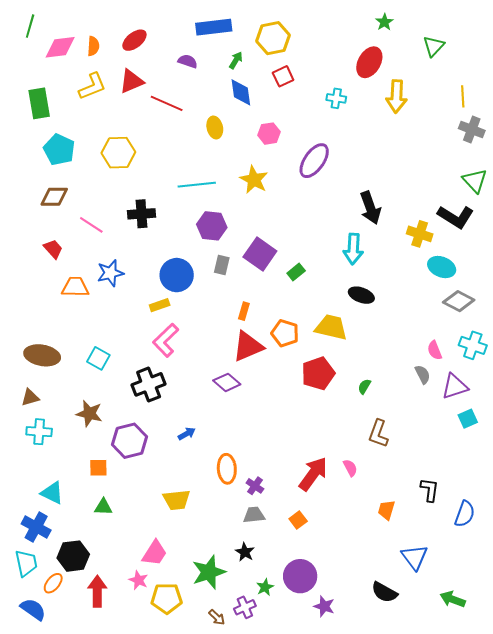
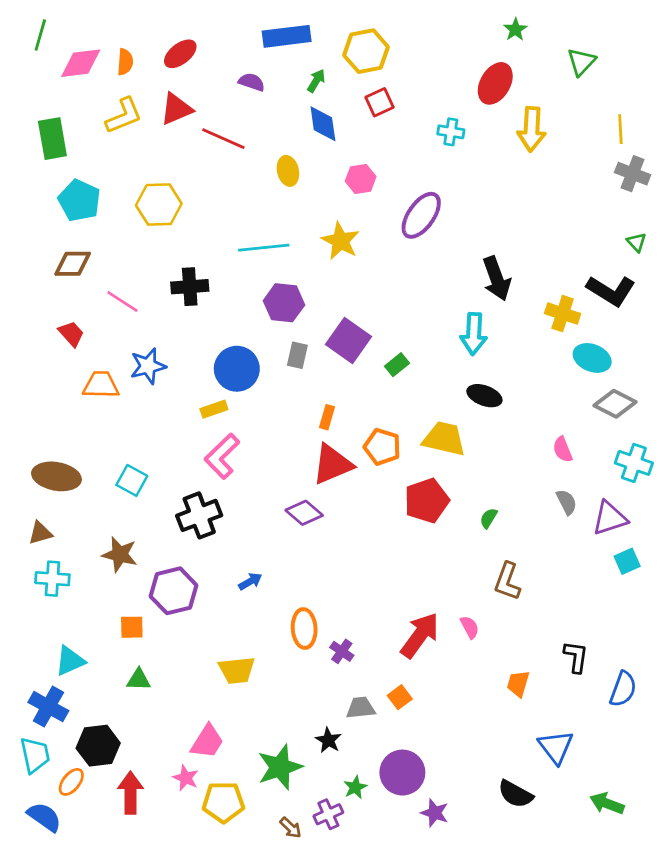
green triangle: (475, 181) -> (637, 242), size x0.6
pink semicircle: (435, 350) -> (563, 449), moved
cyan triangle: (52, 493) -> (70, 661), turned -50
gray trapezoid: (254, 515) -> (361, 708), moved

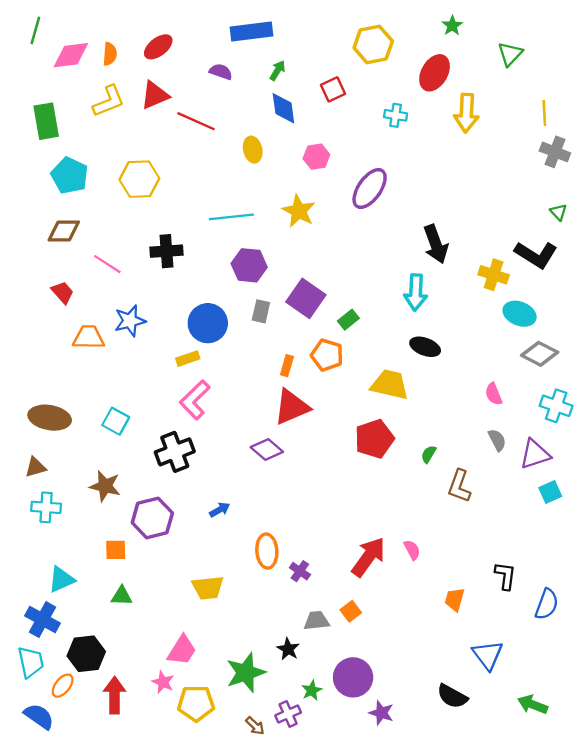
yellow hexagon: (366, 51) -> (373, 44), moved
orange pentagon: (382, 447) -> (327, 355), moved
brown L-shape: (507, 581) -> (459, 486), moved

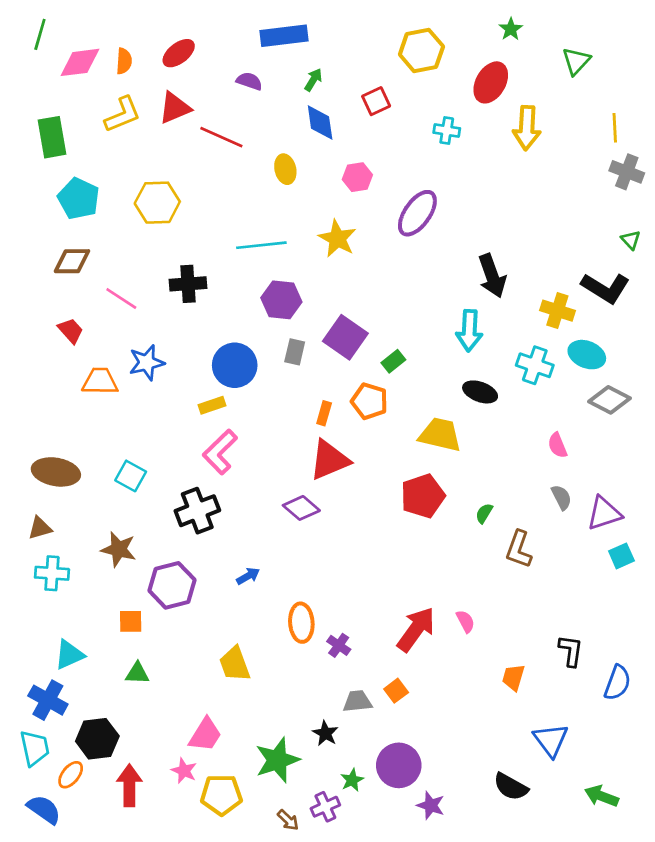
cyan cross: (556, 406) -> (535, 365), moved
yellow trapezoid: (208, 588) -> (235, 664), turned 76

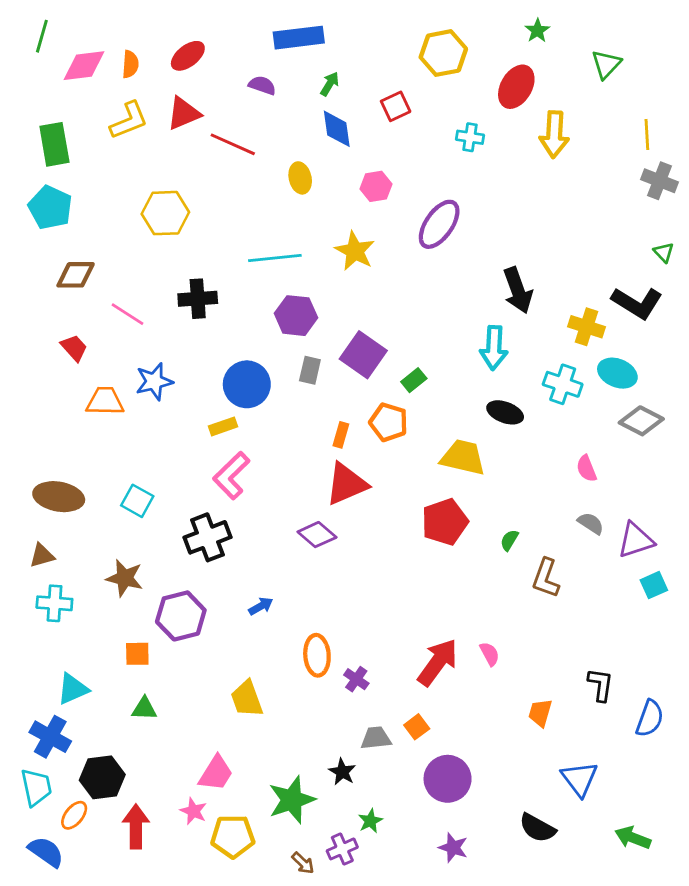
cyan pentagon: (79, 199) -> (50, 207), moved
gray semicircle: (561, 497) -> (591, 523), turned -30
purple circle: (399, 765) -> (448, 779), moved

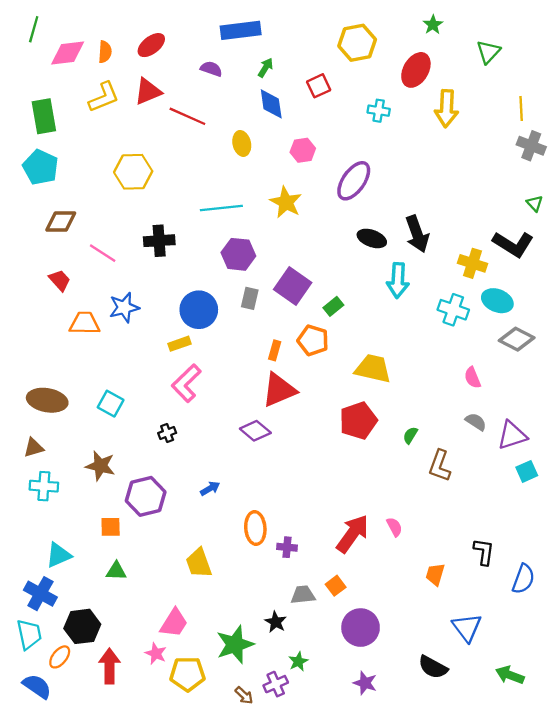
black ellipse: (505, 412) -> (372, 238), moved
black cross: (207, 537) -> (167, 433), size x0.5
purple cross: (356, 679) -> (287, 547), turned -30

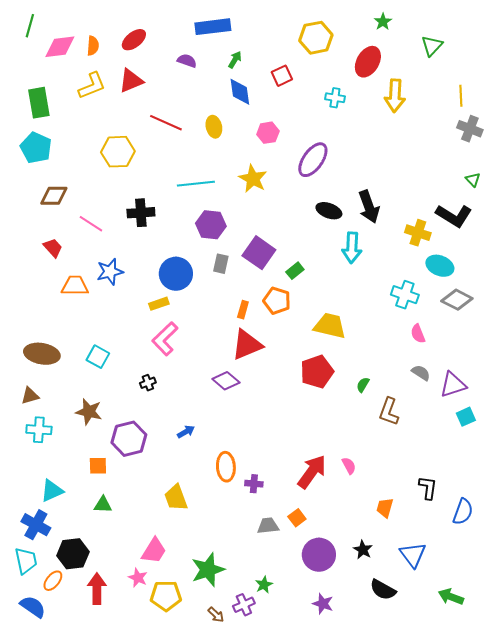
red line: (187, 116) -> (166, 123), moved
cyan cross: (453, 310) -> (405, 295), moved
black star: (276, 622) -> (363, 550), moved

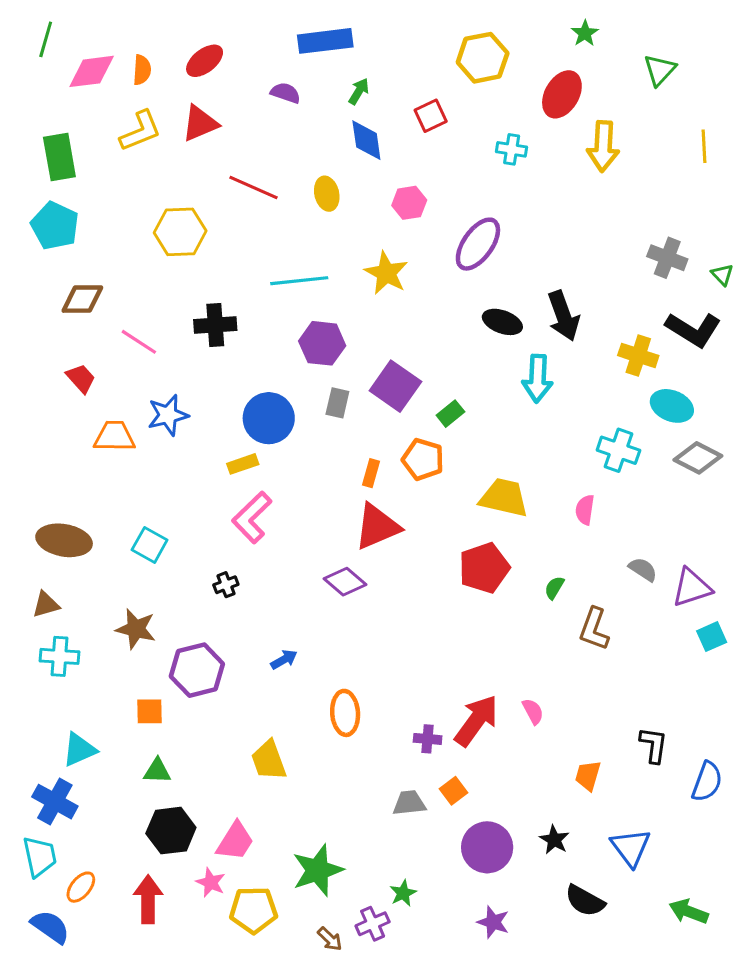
gray cross: (470, 129) -> (667, 258), moved
pink semicircle: (418, 334) -> (585, 510), moved, turned 30
purple cross: (254, 484) -> (428, 739), moved
black hexagon: (73, 554) -> (171, 831), moved

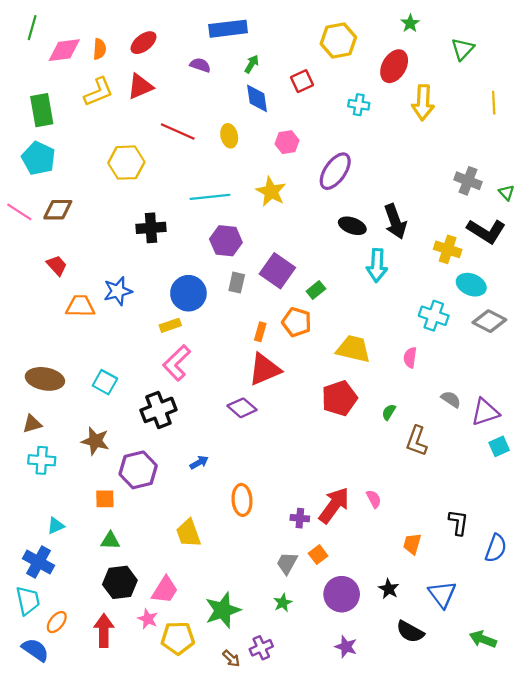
pink line: (139, 342) -> (19, 212), moved
black cross: (226, 585) -> (158, 410), size x2.0
cyan triangle: (79, 750) -> (56, 526), size x0.7
gray trapezoid: (409, 803) -> (287, 563), turned -55
green star: (403, 893) -> (283, 603), moved

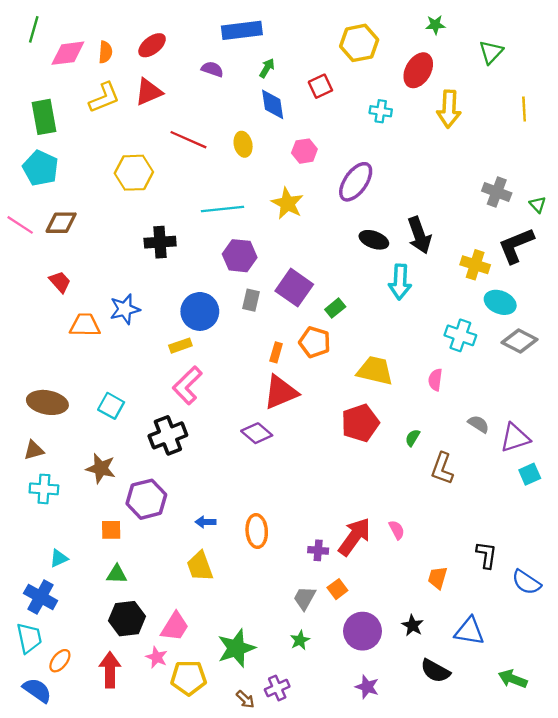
green star: (410, 23) -> (435, 25), turned 30
black L-shape: (486, 231) -> (516, 245), turned 126
blue arrow: (199, 462) -> (206, 522), moved, turned -150
blue semicircle: (496, 548) -> (526, 582), turned 104
blue triangle: (442, 594) -> (469, 631), turned -44

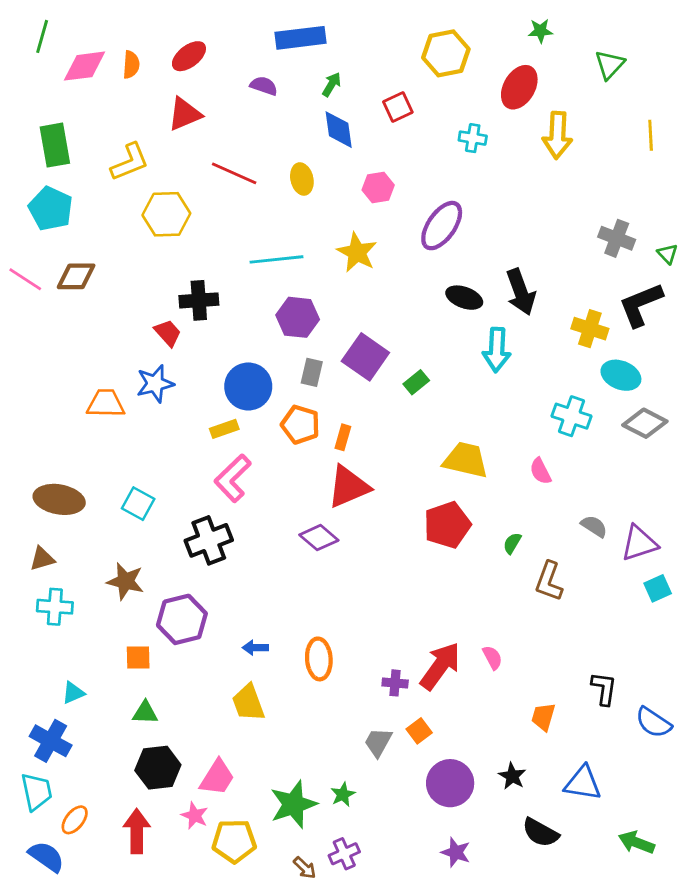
yellow L-shape: (104, 98) -> (130, 162), moved
red trapezoid: (60, 282) -> (168, 333), moved
orange pentagon: (315, 342) -> (300, 425), moved
pink semicircle: (435, 380) -> (540, 471), turned -35
green star: (300, 640) -> (343, 794), moved

